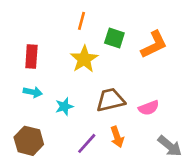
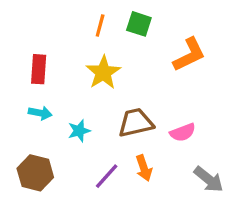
green square: (114, 38) -> (139, 24), moved

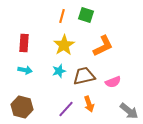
orange L-shape: (189, 55) -> (103, 46), moved
cyan star: (79, 131) -> (59, 71), moved

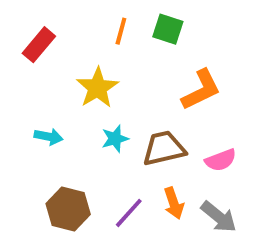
red rectangle: (24, 43) -> (39, 45), moved, turned 36
yellow star: (64, 45) -> (97, 88), moved
brown hexagon: (22, 107) -> (68, 209), moved
gray arrow: (129, 111) -> (219, 217), moved

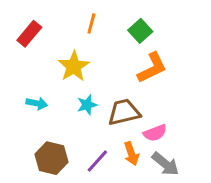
green square: (168, 29) -> (140, 31), moved, turned 30
pink semicircle: (221, 160) -> (155, 133), moved

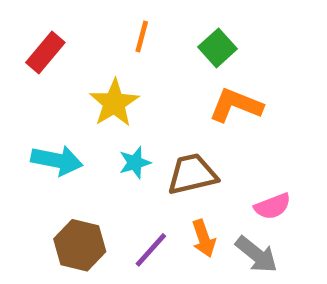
orange L-shape: (152, 68) -> (236, 105), turned -132
cyan arrow: (37, 103) -> (57, 160), size x1.5
pink semicircle: (155, 133) -> (273, 206), moved

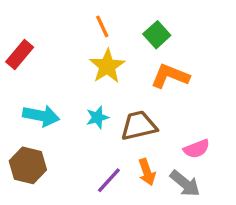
orange line: (142, 36) -> (102, 26), turned -40
red rectangle: (45, 52) -> (20, 55), moved
yellow star: (114, 103) -> (107, 66), moved
brown hexagon: (80, 245) -> (28, 165), moved

